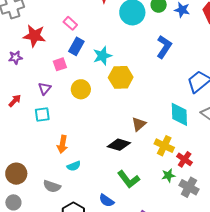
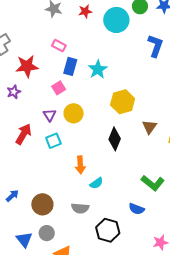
yellow hexagon: (121, 77) -> (123, 102), moved
yellow circle: (81, 89) -> (74, 113), moved
red arrow: (15, 101) -> (24, 134), size x1.5
black diamond: (119, 145) -> (115, 139), moved, turned -70

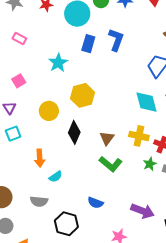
blue rectangle: (70, 66) -> (88, 44), moved
yellow circle: (74, 113) -> (49, 111), moved
brown triangle: (150, 127) -> (107, 138), moved
green L-shape: (153, 183) -> (111, 164), moved

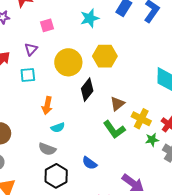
yellow circle: (49, 111) -> (68, 62), size x1.4
yellow cross: (139, 136) -> (141, 119), moved
gray semicircle: (39, 201) -> (47, 149), moved

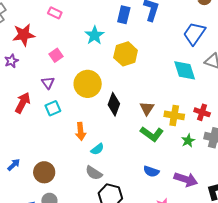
yellow hexagon: (105, 56) -> (126, 54), moved
green star: (152, 140) -> (188, 141), moved
gray semicircle: (47, 149) -> (94, 173), turned 30
blue semicircle: (90, 163) -> (151, 171), moved

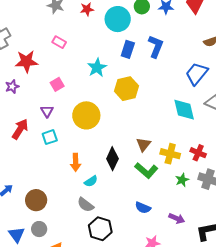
black diamond: (114, 104) -> (112, 159), moved
purple arrow: (186, 179) -> (177, 218), size x0.7

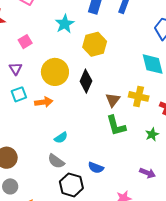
yellow cross: (170, 154) -> (139, 96), moved
black diamond: (112, 159) -> (86, 81), moved
orange arrow: (76, 162) -> (44, 102), moved, turned -96
green L-shape: (146, 170) -> (116, 126), turned 35
blue semicircle: (143, 208) -> (96, 168), moved

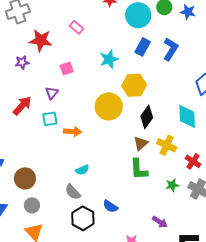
yellow circle: (55, 72) -> (109, 106), moved
black diamond: (86, 81) -> (147, 117), moved
gray circle: (10, 186) -> (32, 205), moved

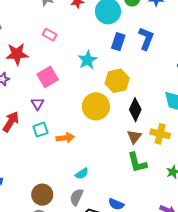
pink square: (67, 68) -> (48, 77), size x1.5
brown circle: (25, 178) -> (42, 195), moved
gray semicircle: (73, 192) -> (77, 197), turned 78

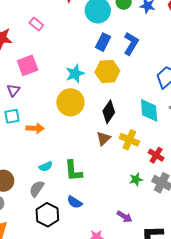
cyan star: (88, 60) -> (75, 74), moved
yellow hexagon: (117, 81) -> (107, 72), moved
green L-shape: (137, 163) -> (73, 171), moved

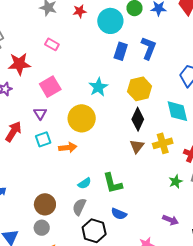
yellow hexagon: (107, 72) -> (140, 89), moved
yellow circle: (70, 102) -> (82, 118), moved
yellow cross: (129, 140) -> (163, 143), turned -30

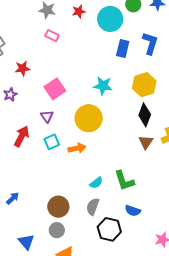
pink rectangle: (52, 44) -> (52, 36), moved
red star: (19, 64) -> (23, 68), size x0.7
cyan star: (98, 87) -> (103, 86), turned -30

